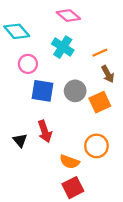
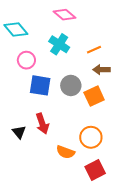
brown arrow: (108, 74) -> (101, 70), turned 119
red square: (73, 188) -> (95, 170), moved

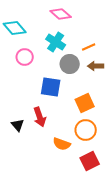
blue square: (40, 85) -> (51, 87), moved
gray circle: (71, 85) -> (70, 64), moved
orange square: (94, 96) -> (85, 103), moved

